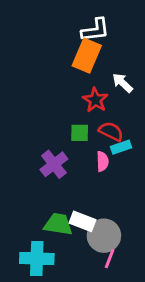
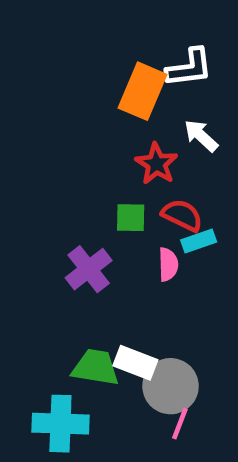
white L-shape: (95, 30) -> (189, 68), moved

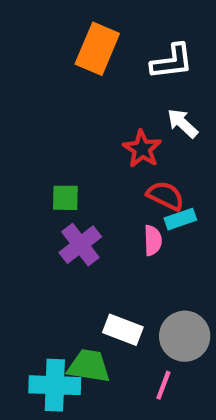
orange rectangle: (142, 91) -> (97, 49), moved
green square: (131, 218) -> (65, 198), moved
green trapezoid: (96, 367) -> (89, 366), moved
gray circle: (171, 386) -> (185, 336), moved

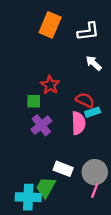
red star: (142, 149) -> (50, 85), moved
pink semicircle: (153, 240) -> (78, 123), size x1.5
green trapezoid: (89, 366) -> (46, 187), turned -70
pink line: (163, 385) -> (95, 191), moved

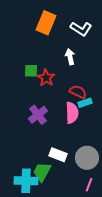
white L-shape: (88, 31) -> (81, 29), turned 40
white arrow: (94, 63) -> (70, 57), moved, turned 35
green square: (34, 101) -> (31, 71), moved
pink line: (95, 191) -> (89, 185), moved

